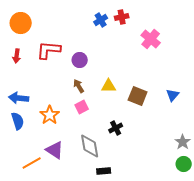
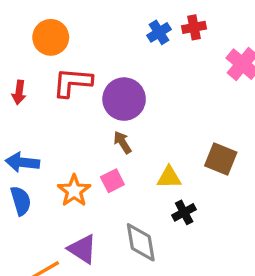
orange circle: (21, 23) -> (51, 37), moved
purple circle: (80, 60) -> (124, 99), size x1.6
yellow triangle: (109, 86) -> (169, 177), moved
pink square: (82, 107) -> (112, 181), moved

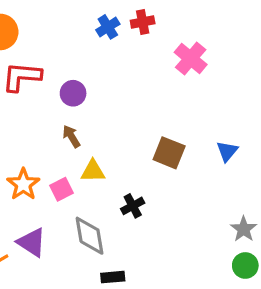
purple circle: (124, 99) -> (73, 93), size x0.6
yellow triangle: (169, 177) -> (93, 171), moved
pink square: (112, 181) -> (61, 189), moved

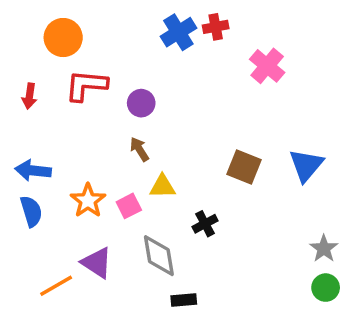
blue cross: (108, 27) -> (178, 32), size x1.4
blue triangle: (227, 151) -> (306, 165), size x1.5

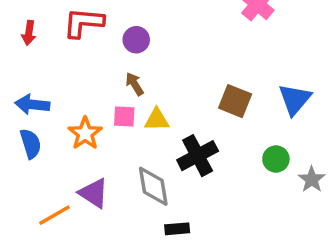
pink square: (129, 206) -> (124, 116), moved, turned 30
black cross: (205, 224) -> (198, 156), size x1.6
green circle: (326, 288) -> (276, 159), moved

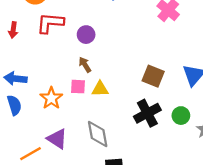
black cross: (198, 156) -> (147, 113), moved

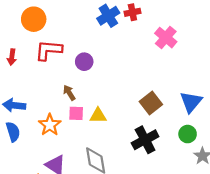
brown arrow: (85, 65) -> (69, 93), moved
brown square: (153, 76) -> (151, 103), turned 30
green circle: (181, 116) -> (188, 134), moved

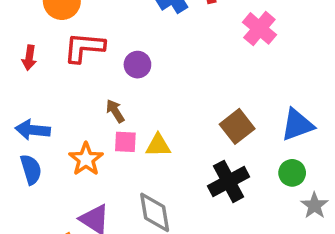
blue triangle: (191, 102) -> (297, 125), turned 30

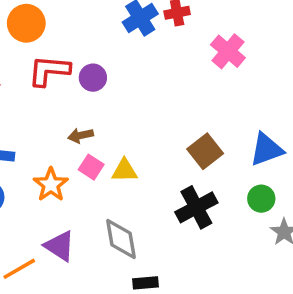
purple circle: (137, 65) -> (93, 78), moved
brown arrow: (115, 111) -> (81, 135), turned -70
pink square: (125, 142) -> (91, 167), turned 30

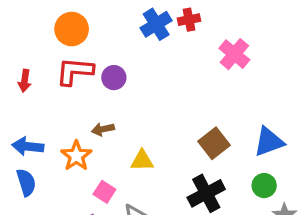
orange circle: (26, 23) -> (72, 29), moved
pink square: (91, 167) -> (104, 192), moved
orange star: (51, 185) -> (76, 156), moved

